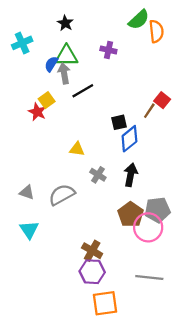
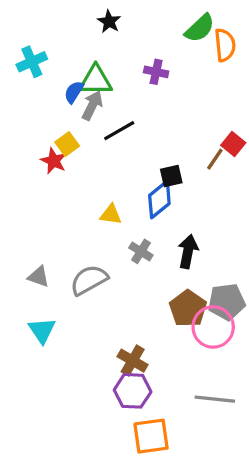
black star: (65, 23) -> (109, 21), moved
gray arrow: (64, 73) -> (92, 105), turned 36
blue diamond: (129, 139) -> (159, 199), moved

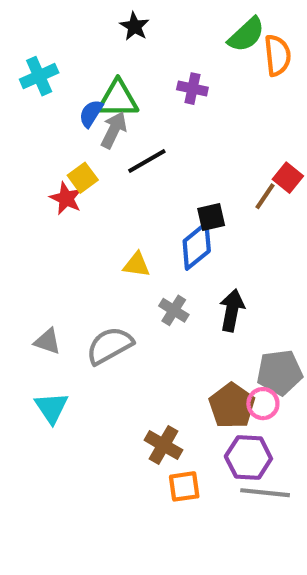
brown pentagon: (188, 309) -> (232, 406), moved
pink circle: (213, 327) -> (263, 404), size x0.6
purple hexagon: (133, 391) -> (248, 457), moved
orange square: (151, 436) -> (184, 486), moved, size x0.7

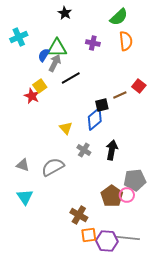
orange semicircle: (277, 55) -> (126, 41), moved
brown line: (265, 196) -> (120, 95), moved, turned 32
yellow triangle: (137, 265) -> (66, 128), turned 40
purple hexagon: (248, 457) -> (107, 241), moved

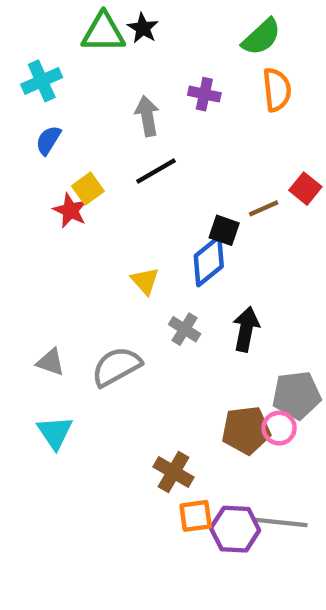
green triangle: (57, 48) -> (103, 33), moved
blue semicircle: (44, 55) -> (48, 140), moved
gray arrow: (55, 63) -> (147, 116), moved, turned -36
black square: (102, 105) -> (224, 230), turned 32
brown pentagon: (112, 196) -> (246, 430), turned 30

